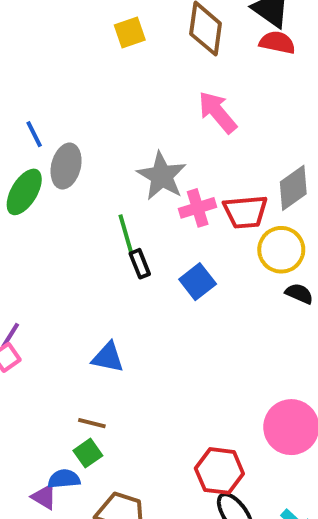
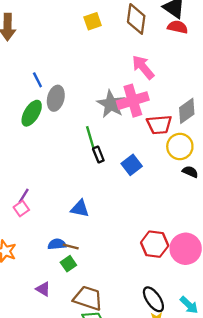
pink cross: (198, 208) -> (133, 101), moved, size x1.5
red hexagon: (219, 471) -> (155, 244), moved
blue semicircle: (64, 479) -> (57, 244), moved

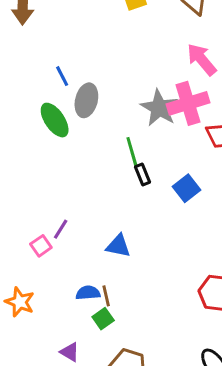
green ellipse: (32, 113) -> (55, 120), turned -65
purple line: (24, 196) -> (61, 229), moved
brown line: (71, 246) -> (106, 296), turned 63

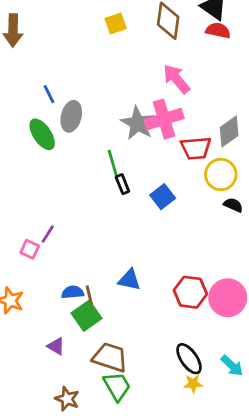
pink square: (41, 246) -> (30, 249), turned -30
blue triangle: (118, 246) -> (129, 280), moved
green square: (103, 319) -> (86, 316), size x1.5

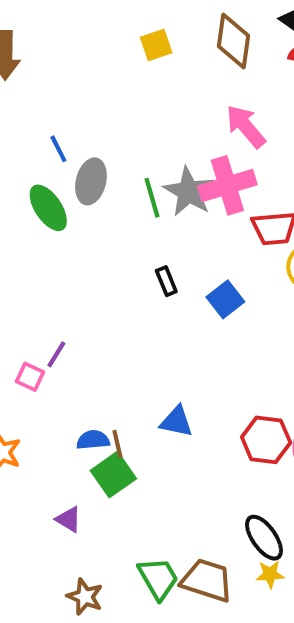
green line: (113, 163) -> (152, 198), moved
brown trapezoid: (110, 357) -> (207, 580), moved

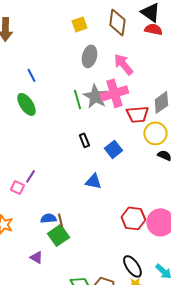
gray ellipse: (91, 181) -> (89, 56), moved
blue triangle: (176, 422) -> (93, 181), moved

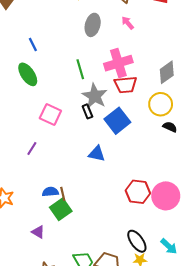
pink arrow: (123, 64) -> (128, 23), moved, size x0.6
gray star: (95, 96) -> (95, 96), moved
red trapezoid: (137, 114) -> (126, 85), moved
blue square: (113, 149) -> (117, 121), size x1.4
pink square: (17, 187) -> (50, 115), moved, size x1.5

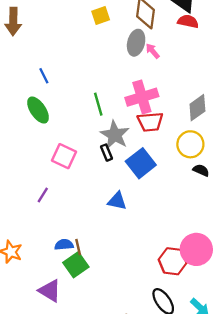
gray ellipse: (93, 25) -> (136, 43), moved
red hexagon: (138, 192) -> (173, 261), moved
purple triangle: (38, 232) -> (50, 291), size x1.5

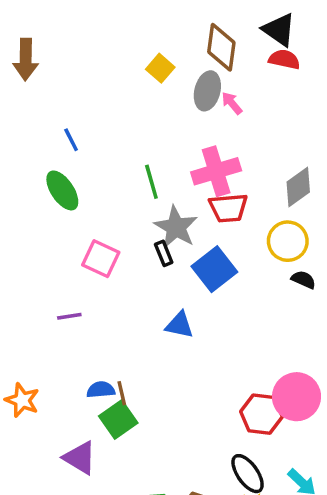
yellow square: (101, 16) -> (160, 68), moved, turned -30
purple line: (43, 195) -> (69, 316), turned 49

